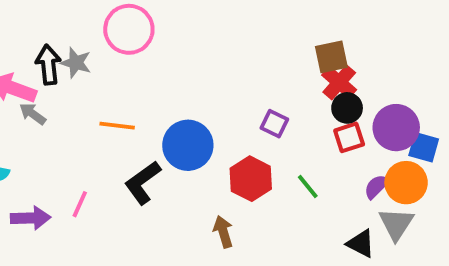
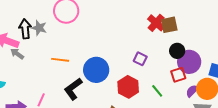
red cross: (339, 82) -> (156, 23), moved
purple circle: (396, 128) -> (189, 62), moved
red square: (349, 137) -> (178, 75), moved

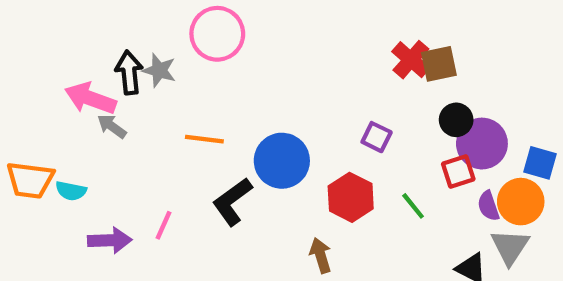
purple semicircle: (192, 91) -> (488, 206), turned -64

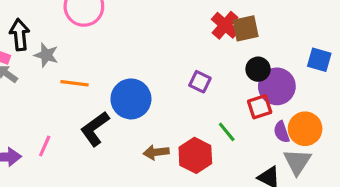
gray star: (159, 70) -> (46, 55), moved
blue square: (540, 163) -> (319, 60), moved
red hexagon: (351, 197) -> (195, 155), moved
brown arrow: (321, 255) -> (156, 152), moved, turned -80

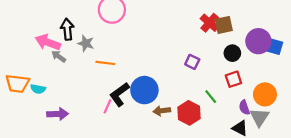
purple circle: (277, 86) -> (258, 41), moved
blue circle: (131, 99) -> (144, 90), moved
purple semicircle: (282, 132) -> (244, 107), moved
pink line: (45, 146) -> (107, 106), moved

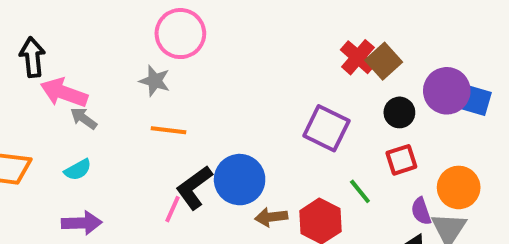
brown square: (224, 25) -> (384, 61), turned -30
black arrow: (67, 29) -> (32, 57), moved
gray star: (86, 43) -> (155, 81), moved
purple square: (192, 62) -> (326, 128), size x1.6
cyan semicircle: (38, 89) -> (78, 170), moved, turned -40

